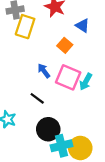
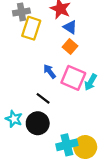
blue triangle: (82, 25) -> (70, 27), moved
black circle: (48, 129) -> (38, 123), moved

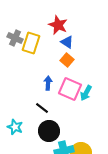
gray cross: (21, 12) -> (15, 38), moved, turned 35
blue arrow: (50, 71) -> (48, 83), turned 40
black circle: (38, 123) -> (49, 131), moved

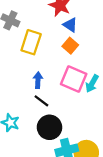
yellow rectangle: (31, 43) -> (31, 42), moved
blue arrow: (48, 83) -> (38, 80), moved

